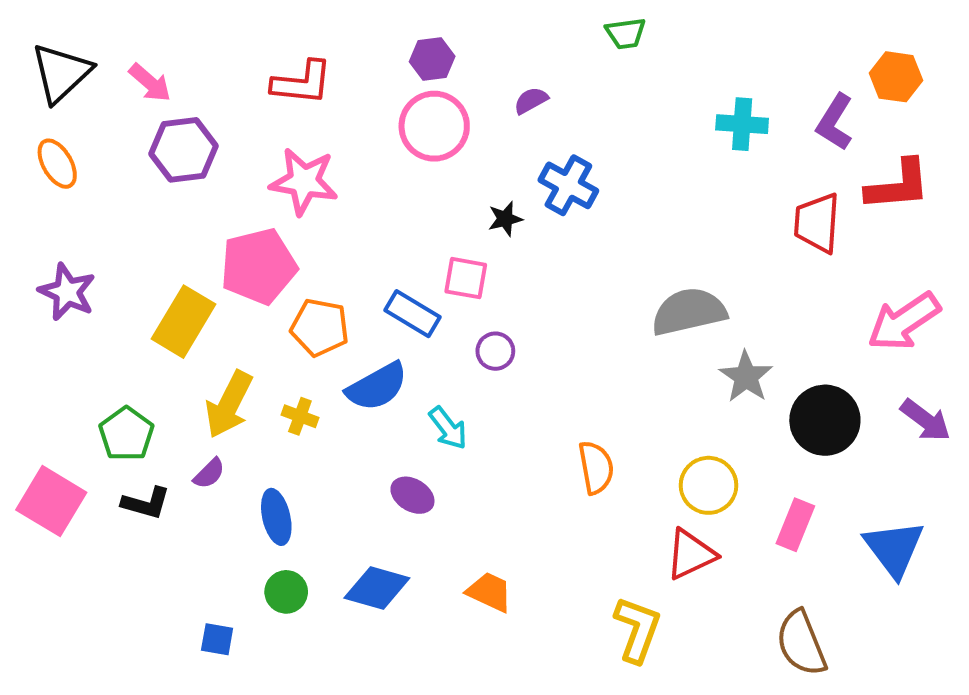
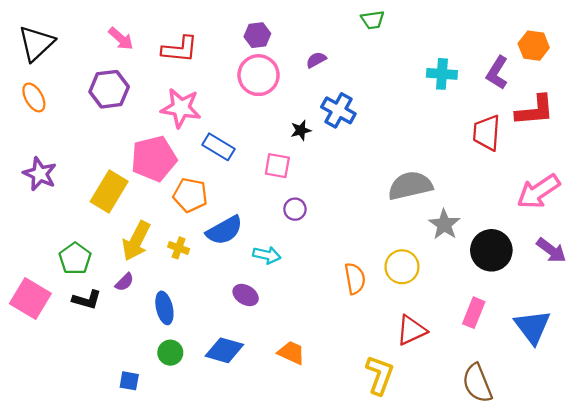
pink arrow: (150, 83) -> (121, 39), moved
blue rectangle: (412, 314) -> (219, 147), moved
cyan arrow: (448, 428) -> (267, 255), turned -40
yellow circle: (709, 485) -> (402, 267), moved

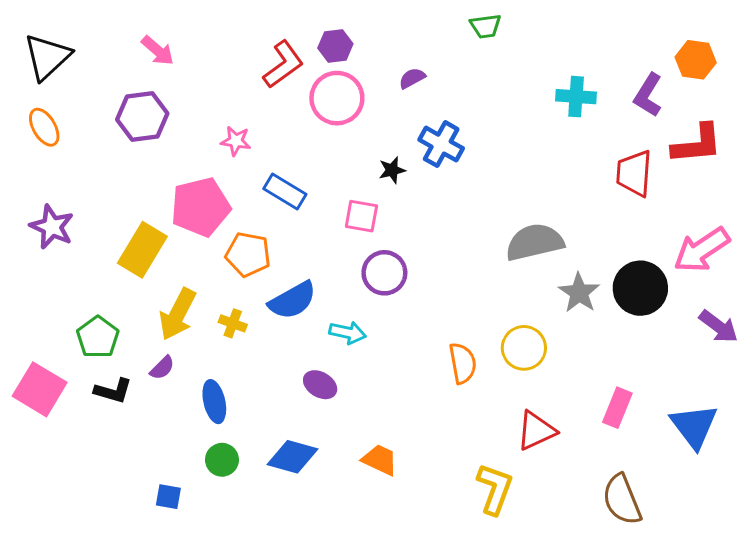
red L-shape: (180, 49) -> (283, 64), moved, turned -42
pink star: (181, 108) -> (236, 141), size x0.6
purple circle: (295, 209) -> (384, 273), size x1.5
black circle: (491, 250) -> (640, 288), moved

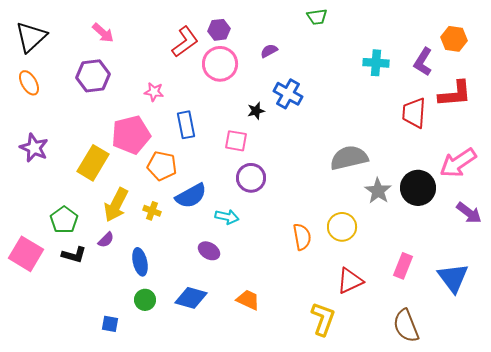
blue rectangle: (285, 192) -> (186, 125), turned 48

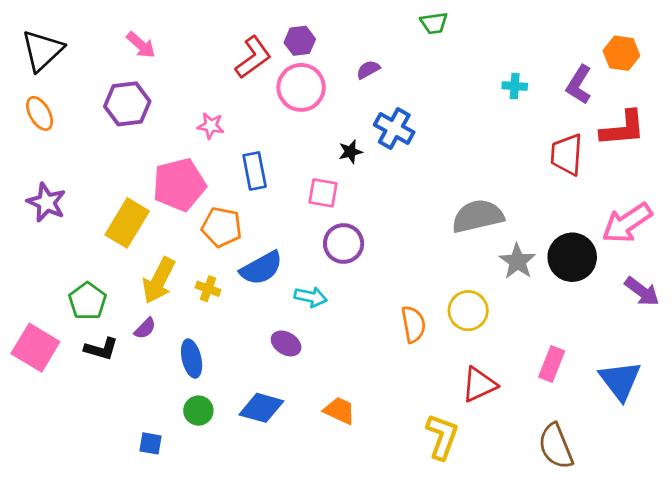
cyan cross: (376, 63) -> (515, 86), size x0.7

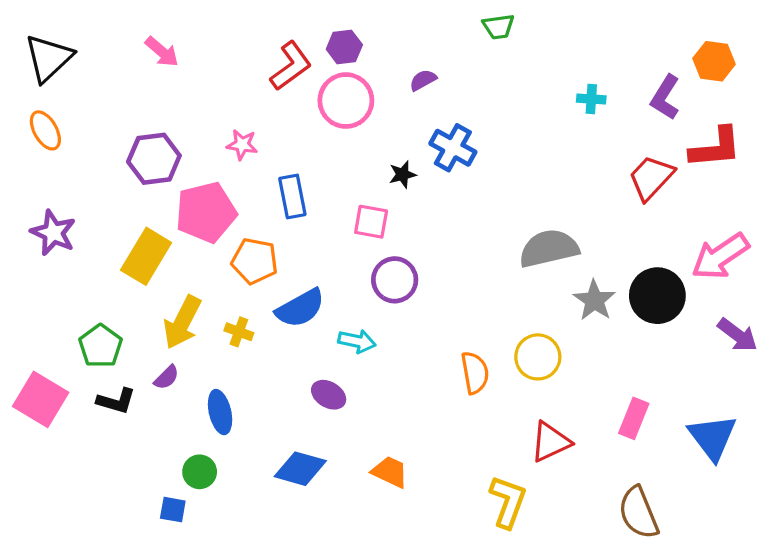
purple hexagon: (127, 104) -> (154, 159), moved
red trapezoid: (567, 155) -> (651, 178), turned 39
green circle: (198, 411) -> (200, 472), moved

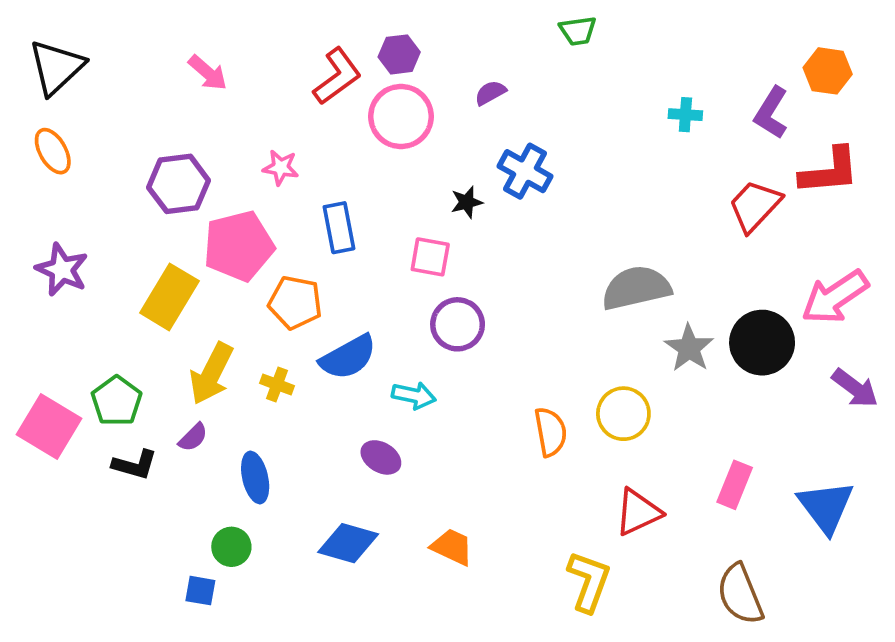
pink arrow: (162, 52) -> (208, 73), moved
pink square: (41, 399) -> (49, 426), moved

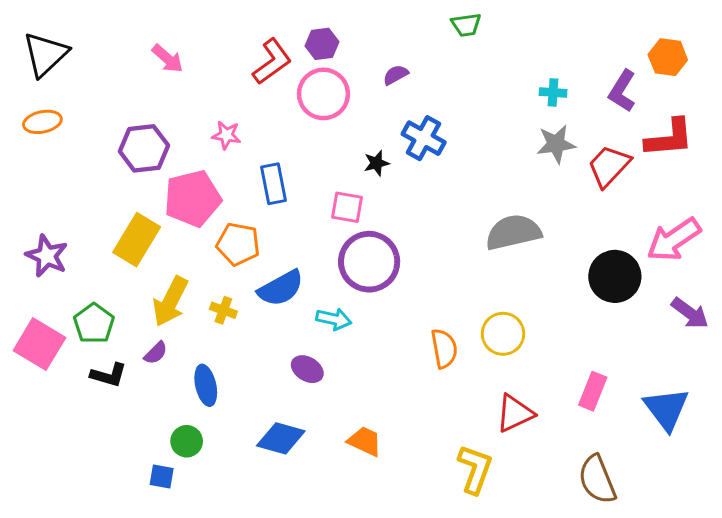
orange ellipse: (53, 151) -> (42, 122), turned -72
purple star: (62, 270) -> (47, 256), moved
purple circle: (458, 324) -> (369, 262), size x1.4
gray star: (689, 348) -> (556, 144), moved, turned 30

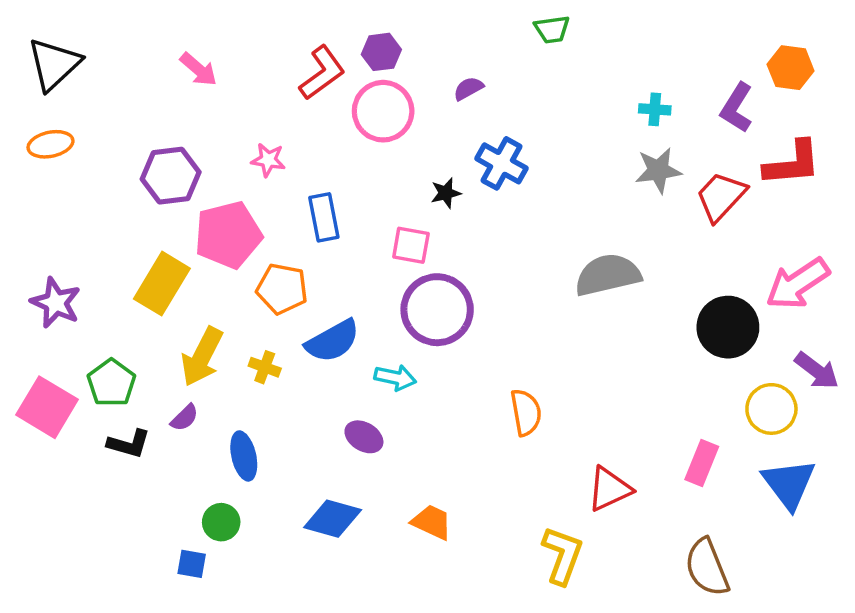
yellow circle: (503, 334) -> (771, 409), moved

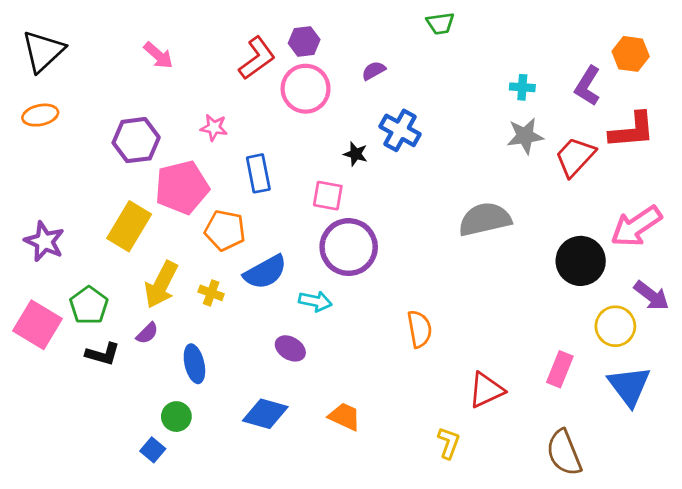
black star: (446, 193) -> (356, 154), turned 30
yellow L-shape: (562, 555) -> (449, 443), size x0.7
blue square: (192, 564) -> (153, 450), turned 30

